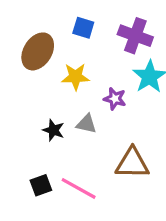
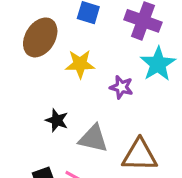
gray triangle: (87, 124) -> (93, 139), moved, size x1.4

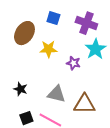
black star: (57, 120) -> (20, 89), moved

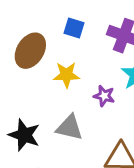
black star: (20, 89) -> (24, 135), size x1.5
gray triangle: (56, 94) -> (70, 128), moved

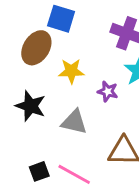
blue square: (74, 28) -> (61, 19), moved, size x1.4
black star: (24, 135) -> (31, 106), moved

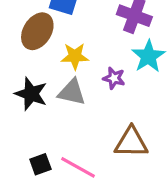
gray triangle: (74, 122) -> (72, 92), moved

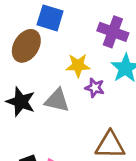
yellow star: (75, 56) -> (78, 65), moved

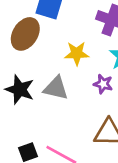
purple star: (95, 88) -> (103, 84), moved

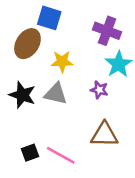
yellow star: (77, 53) -> (62, 62), moved

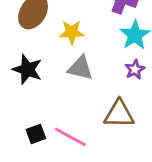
purple star: (99, 90) -> (135, 69), moved, turned 30
gray triangle: (56, 94) -> (80, 68), moved

